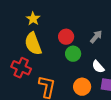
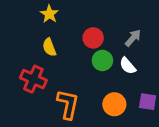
yellow semicircle: (33, 44) -> (49, 47), size x0.6
white semicircle: (98, 67) -> (128, 66), moved

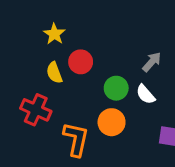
red circle: (93, 38) -> (81, 62), moved
orange circle: (114, 104) -> (112, 122), moved

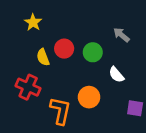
yellow star: (54, 34) -> (33, 22), moved
gray arrow: (152, 62) -> (121, 35), moved, turned -91
green circle: (116, 88) -> (93, 52), moved

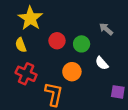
yellow star: (33, 22) -> (30, 18), size x1.6
yellow semicircle: (43, 57) -> (21, 45), moved
orange circle: (89, 97) -> (72, 72), moved

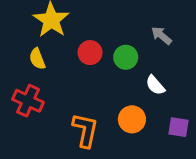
orange circle: (72, 72) -> (132, 119), moved
red cross: (26, 74) -> (28, 101), moved

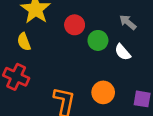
red circle: (90, 53) -> (75, 25), moved
white semicircle: (155, 85) -> (123, 52), moved

